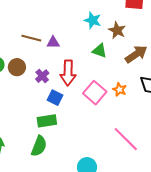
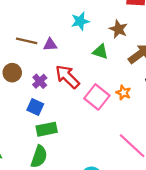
cyan star: (93, 20) -> (80, 21), moved, turned -30
red arrow: (68, 73) -> (67, 77), turned 135
blue square: (55, 98) -> (35, 107), moved

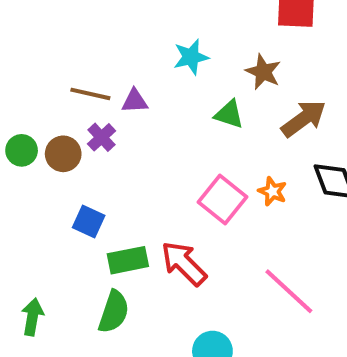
red arrow: (67, 77) -> (184, 263), moved
purple cross: (40, 81) -> (102, 137), moved
blue square: (35, 107) -> (89, 221), moved

